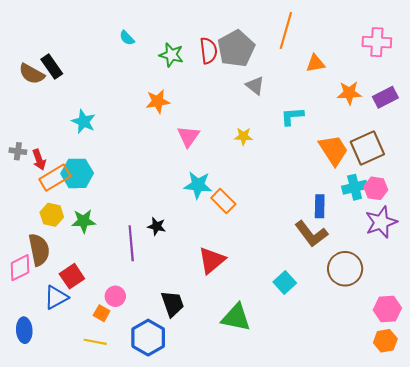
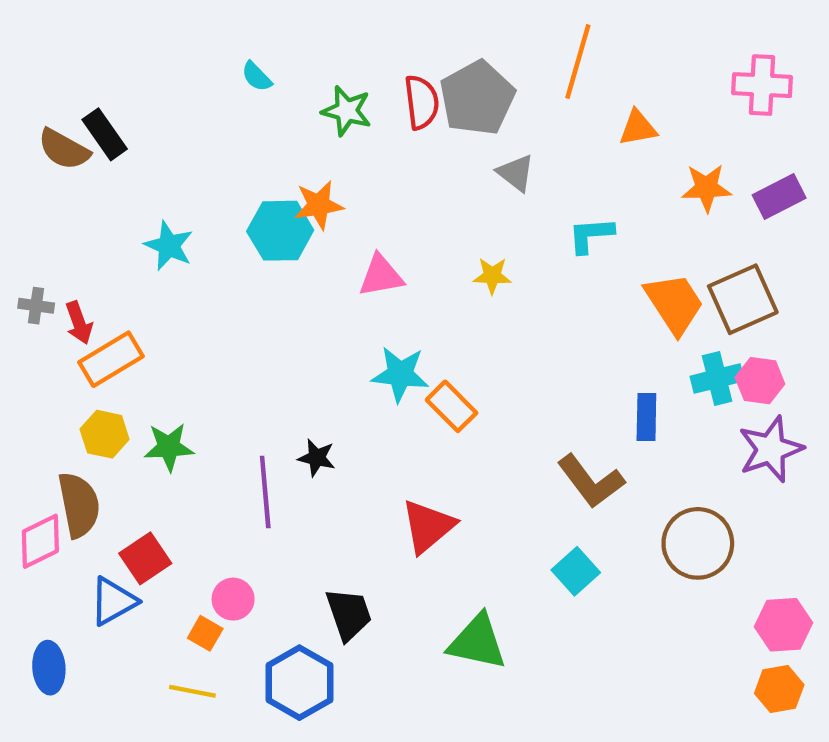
pink triangle: (188, 136) -> (381, 276), turned 45
cyan hexagon: (77, 173) -> (280, 231), moved
brown L-shape: (311, 234) -> (591, 481), moved

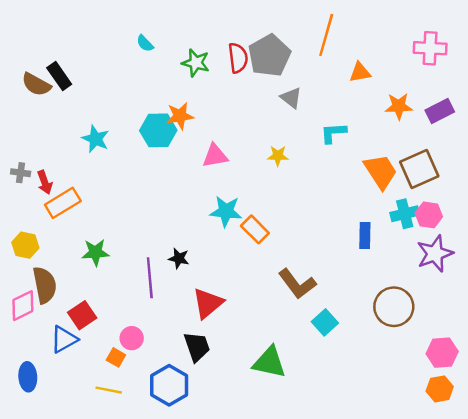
yellow hexagon: (105, 434) -> (25, 245), moved
brown L-shape: (591, 481) -> (297, 284), moved
red triangle: (428, 526) -> (208, 303), moved

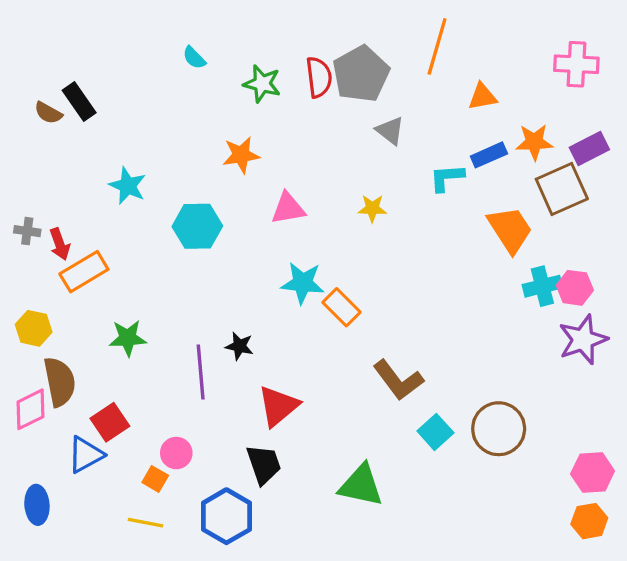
brown semicircle: (36, 84) -> (48, 113), size x0.7
cyan hexagon: (158, 130) -> (197, 226), moved
brown square: (419, 169) -> (562, 189), moved
blue rectangle: (365, 235) -> (489, 155), moved, turned 65
brown circle: (394, 307) -> (499, 429), moved

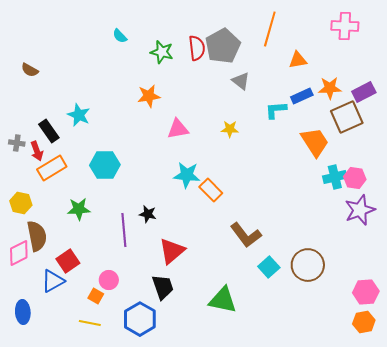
pink cross: (576, 64) -> (345, 26), moved
black rectangle: (79, 102) -> (49, 131), moved
cyan hexagon: (197, 226) -> (105, 165), moved

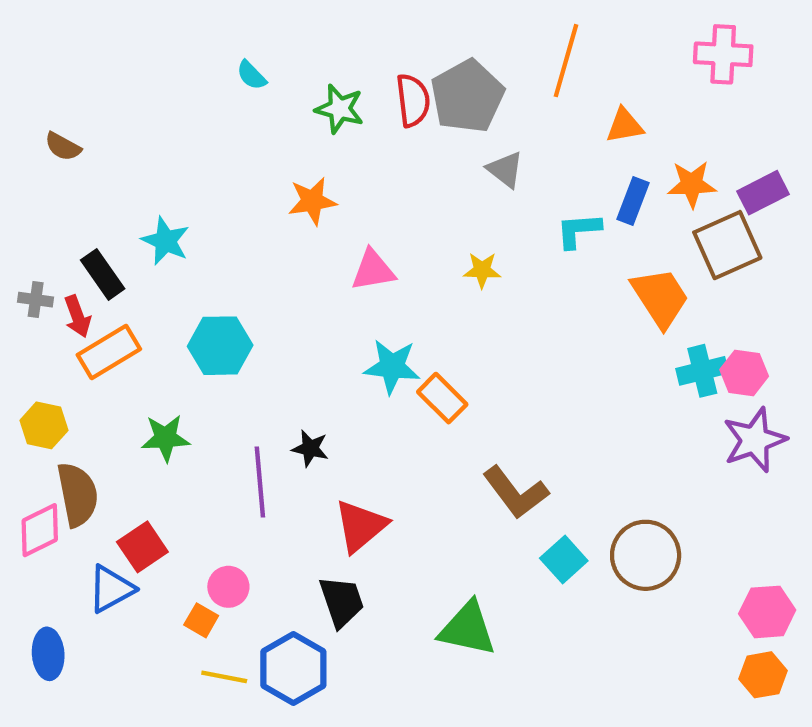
blue rectangle: (302, 96) -> (633, 201), turned -45
yellow line: (90, 323) -> (224, 677), moved

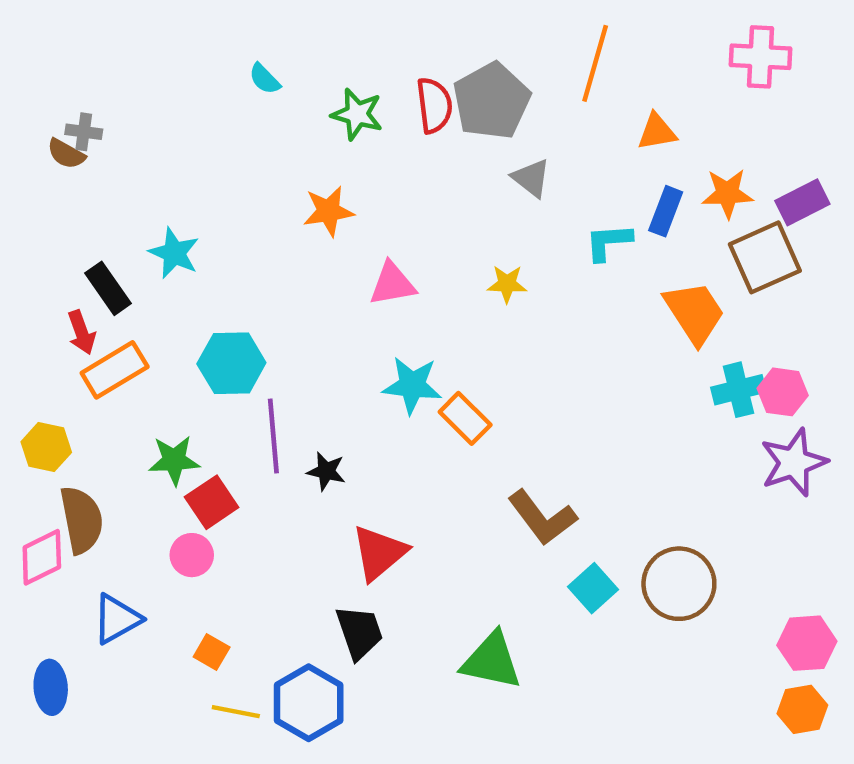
gray cross: (36, 300) -> (84, 132), moved
purple line: (260, 482) -> (273, 436), moved
red square: (142, 547) -> (212, 502), moved
pink circle: (228, 587) -> (192, 555), moved

